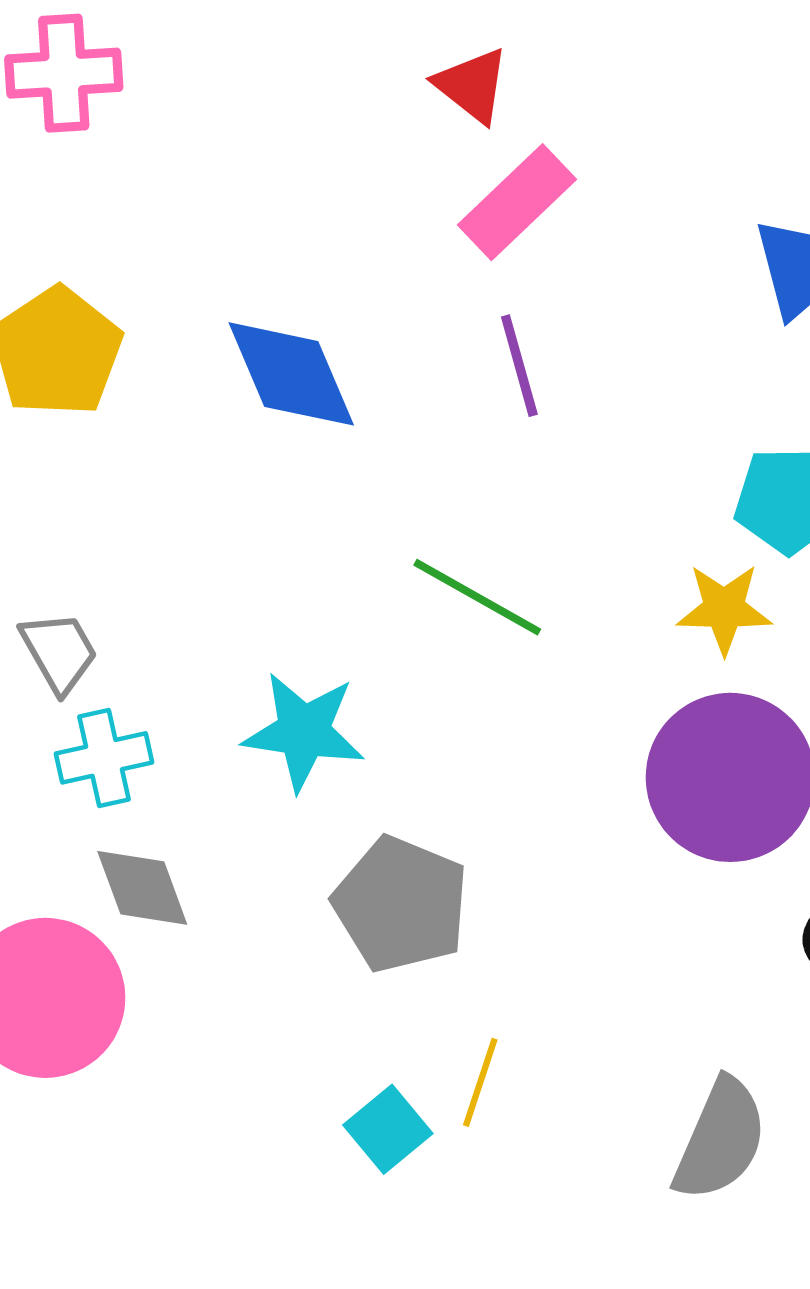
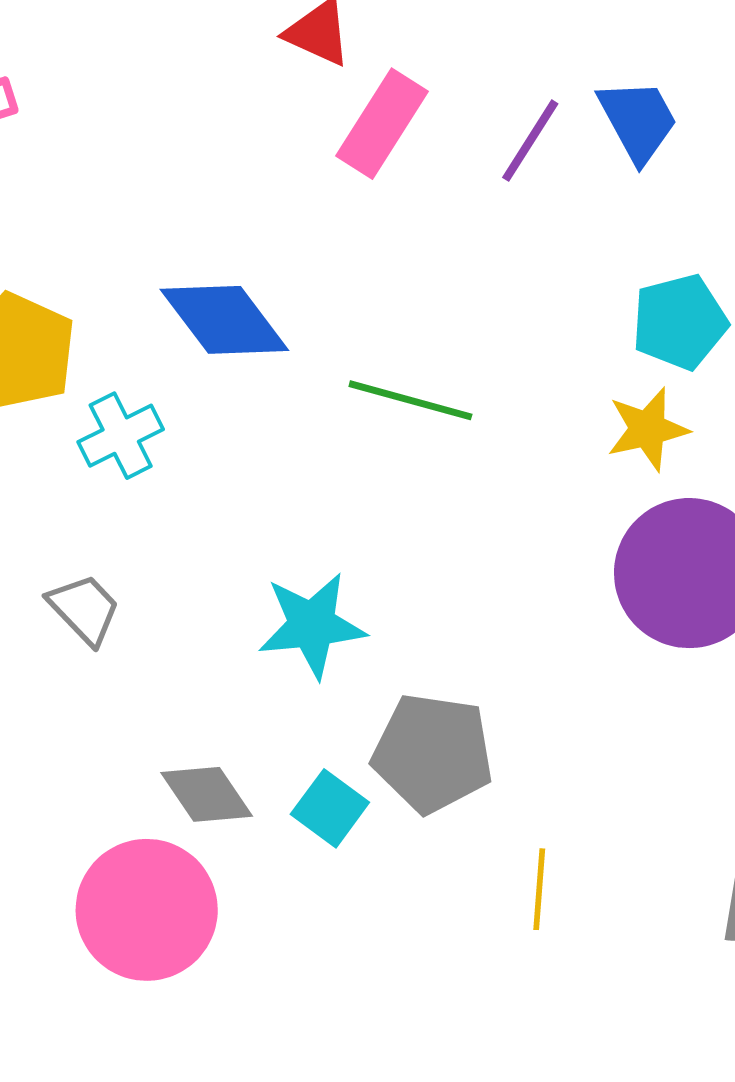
purple line: (519, 366) -> (530, 141), moved, turned 62
green line: (477, 597) -> (410, 400), moved
cyan cross: (104, 758) -> (121, 436), moved
cyan square: (388, 1129) -> (330, 808), moved

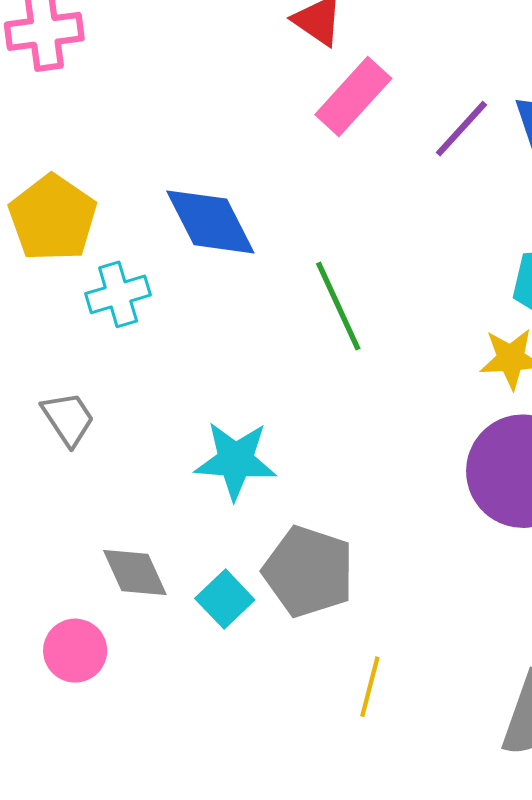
green line: (410, 400) -> (338, 306), turned 40
pink circle: (147, 910) -> (75, 651), size x0.6

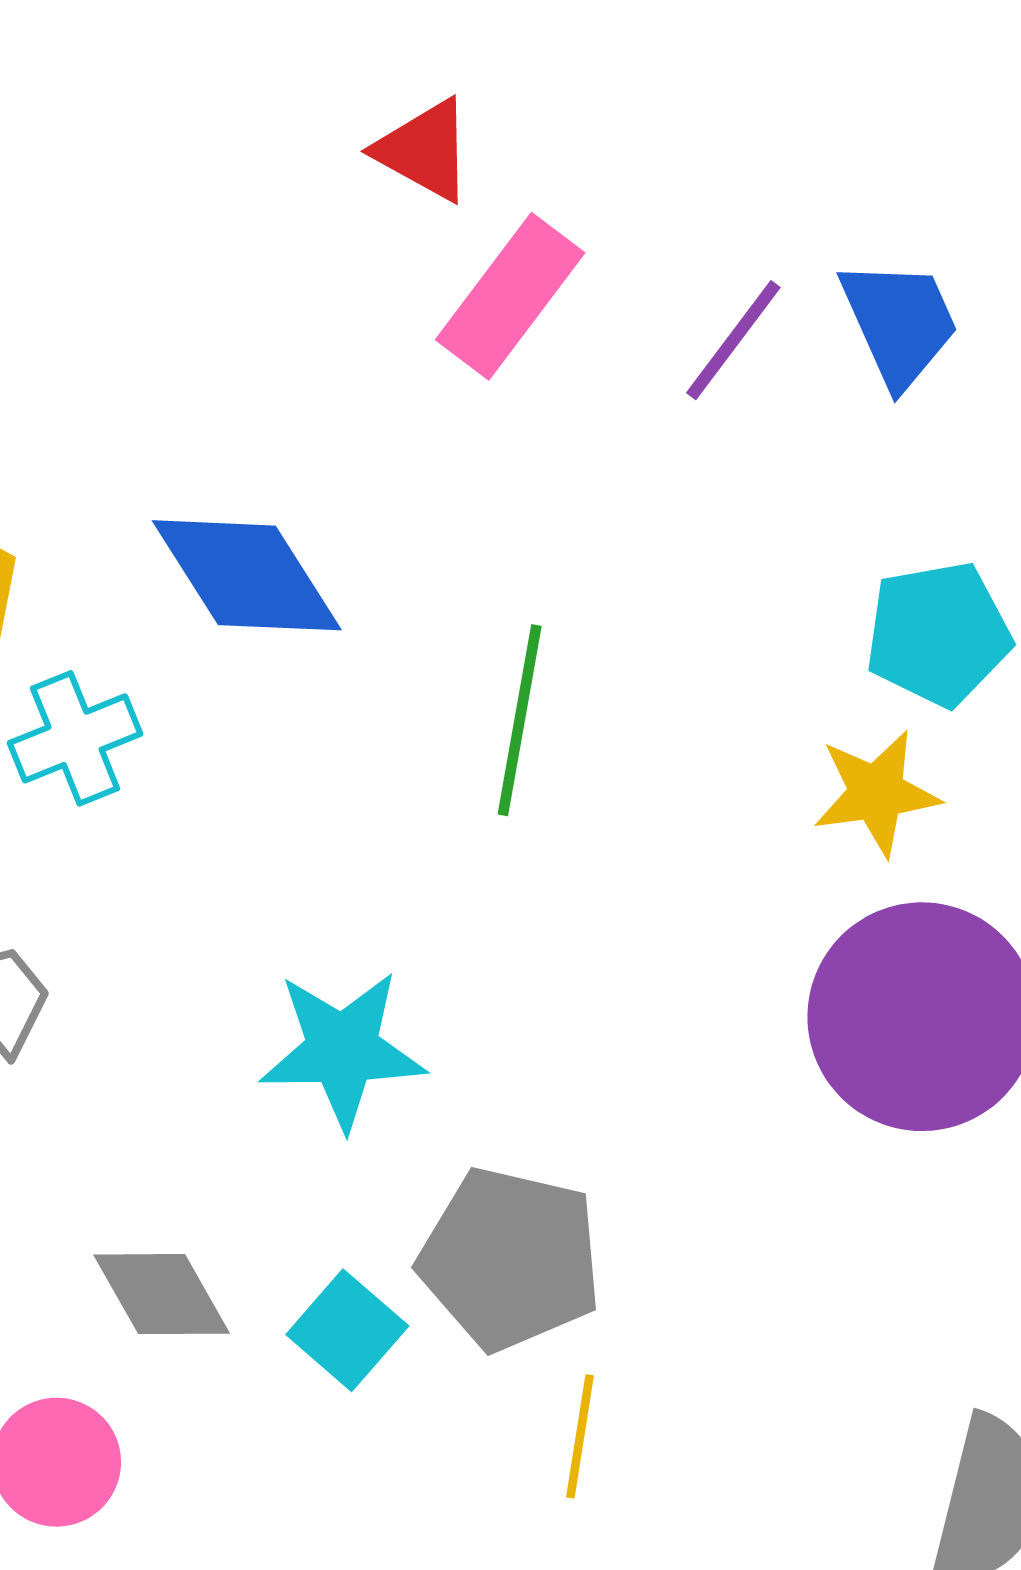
green line: (338, 306) -> (520, 720), turned 40
yellow line: (370, 687) -> (580, 1436), moved

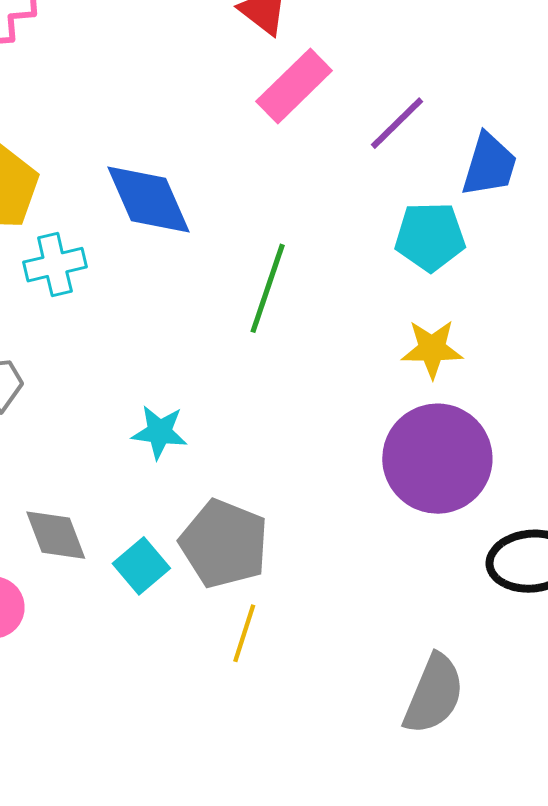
blue trapezoid: (899, 323) -> (489, 165), moved, turned 32
cyan pentagon: (938, 634) -> (430, 237), moved
cyan star: (342, 1050) -> (159, 432), size x0.7

